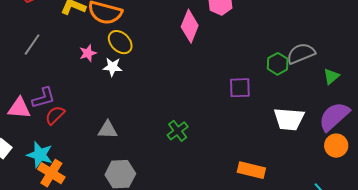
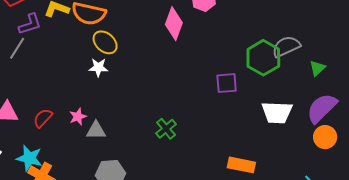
pink star: (88, 53) -> (78, 117), moved
green hexagon: (278, 64) -> (263, 58), size x1.6
purple L-shape: (43, 98) -> (30, 24), moved

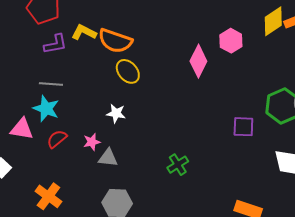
gray line: (17, 48) -> (51, 84), moved, turned 55
white star: (98, 67) -> (116, 113), moved
cyan star: (29, 158) -> (46, 109), moved

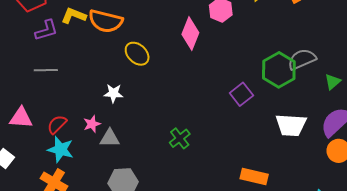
yellow ellipse: (128, 71) -> (137, 54), moved
cyan star: (46, 109) -> (61, 149), moved
purple square: (243, 127) -> (241, 94), turned -35

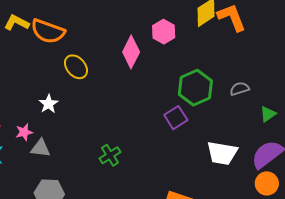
gray semicircle: (302, 59) -> (240, 89), size x0.7
green hexagon: (279, 70) -> (195, 88), moved
white star: (113, 93) -> (49, 104), turned 30

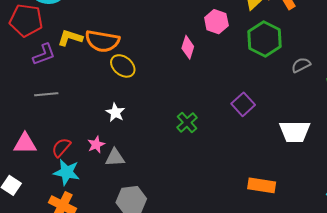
pink diamond: (131, 52) -> (188, 47), size x0.7
yellow ellipse: (76, 67) -> (123, 66), moved
green hexagon: (195, 88) -> (264, 39), moved
green cross: (110, 155) -> (187, 122), moved

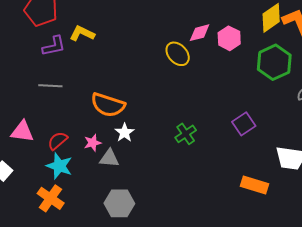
orange semicircle: (102, 41) -> (108, 105), moved
pink diamond: (188, 47) -> (200, 33), moved, turned 50
yellow ellipse: (123, 66) -> (178, 54), moved
white star: (115, 112) -> (125, 133), moved
orange rectangle: (262, 185) -> (254, 185), moved

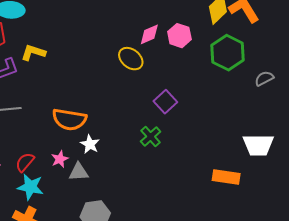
purple square: (244, 124) -> (165, 102), moved

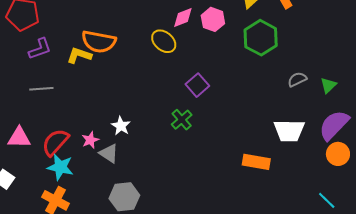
yellow L-shape: (33, 53) -> (79, 55), moved
gray semicircle: (264, 78) -> (297, 79), moved
orange semicircle: (69, 119) -> (99, 42), moved
red semicircle: (25, 162) -> (55, 142), size x1.4
gray triangle: (79, 172) -> (109, 153), turned 35

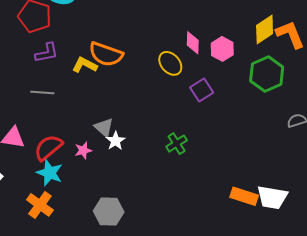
pink diamond: (183, 18) -> (193, 43), turned -75
purple square: (197, 85) -> (202, 90), moved
white trapezoid: (289, 131) -> (272, 197), moved
gray triangle: (109, 153) -> (104, 127), moved

